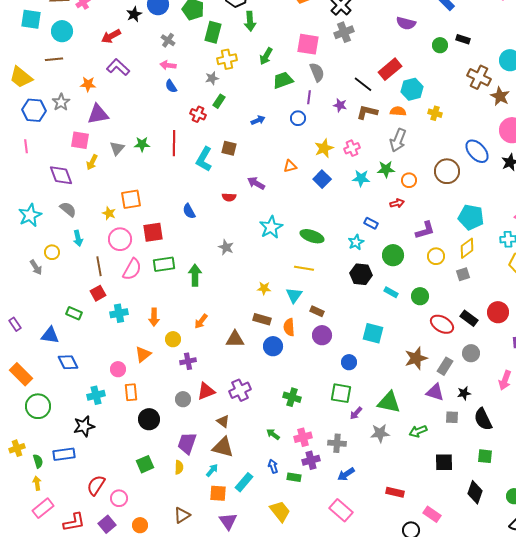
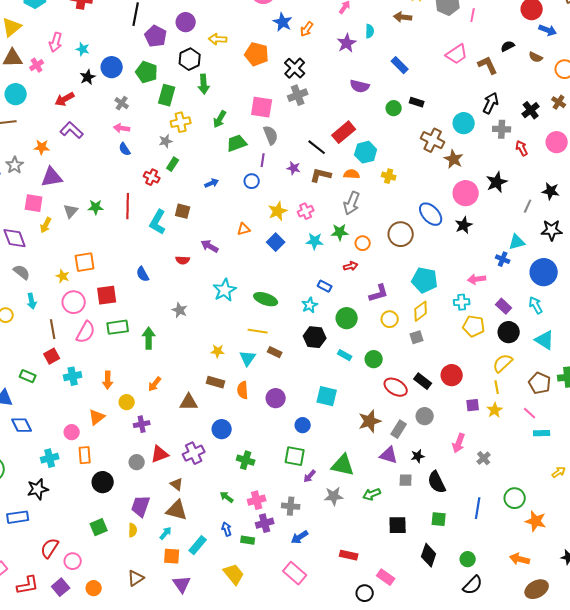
brown rectangle: (317, 311) -> (275, 352), moved
blue circle: (273, 346) -> (222, 429), moved

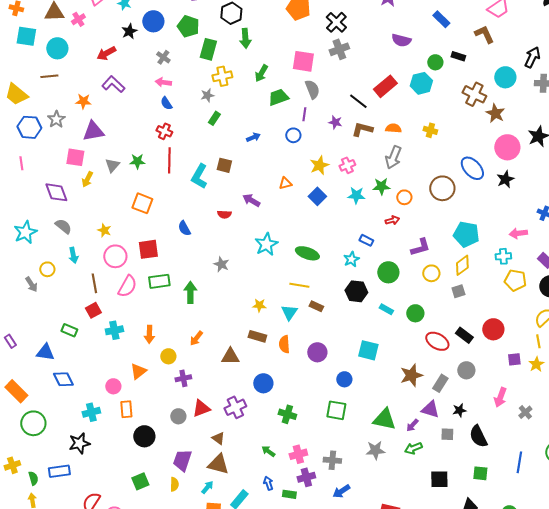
brown L-shape: (488, 65) -> (484, 34), moved
cyan hexagon: (366, 152) -> (421, 83), moved
red cross: (152, 177) -> (164, 131), moved
orange square: (85, 262) -> (142, 203), moved, turned 30
purple arrow: (310, 476) -> (412, 425), moved

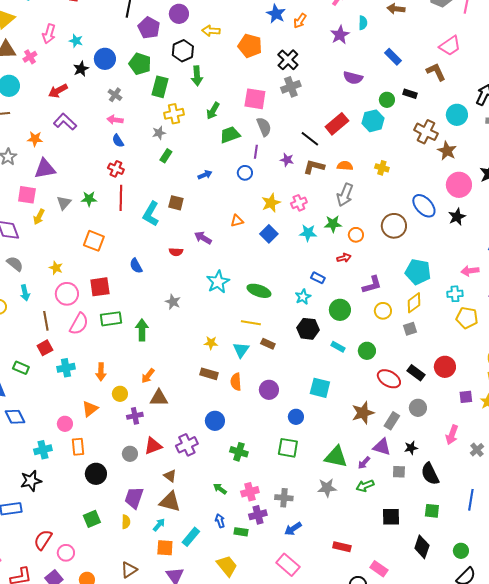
brown triangle: (230, 356) -> (159, 398), moved

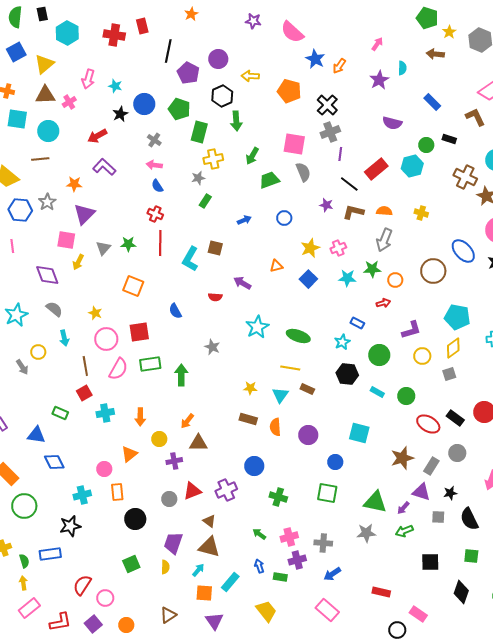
purple line: (256, 152) -> (340, 154), moved
purple triangle: (45, 169) -> (84, 214), turned -35

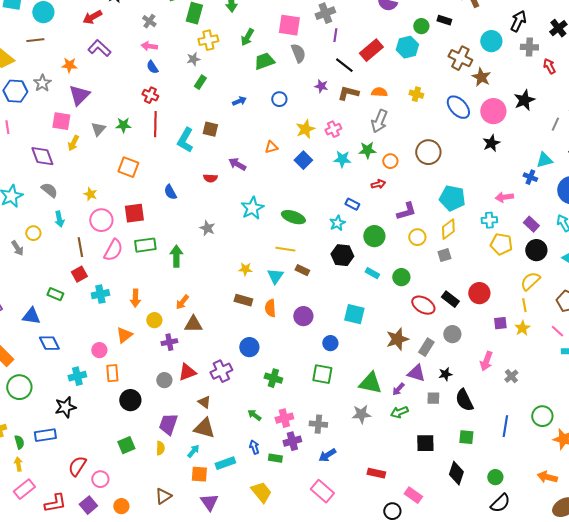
blue ellipse: (463, 251) -> (458, 107), moved
cyan rectangle: (230, 582) -> (225, 463), turned 30

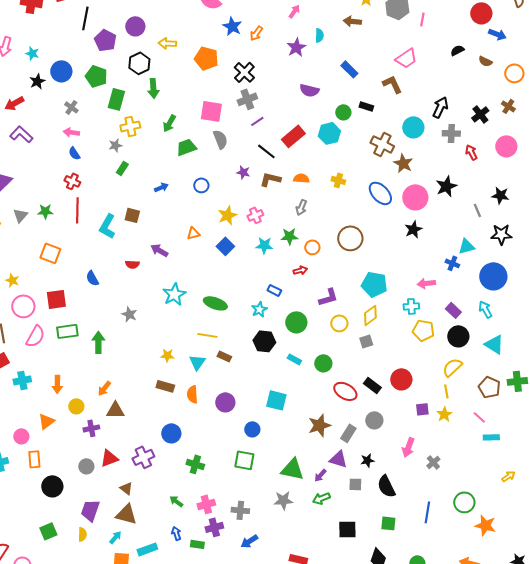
purple line: (335, 35) -> (257, 121), turned 48
gray arrow: (379, 121) -> (301, 207), size x0.7
gray line: (555, 124) -> (477, 210), turned -48

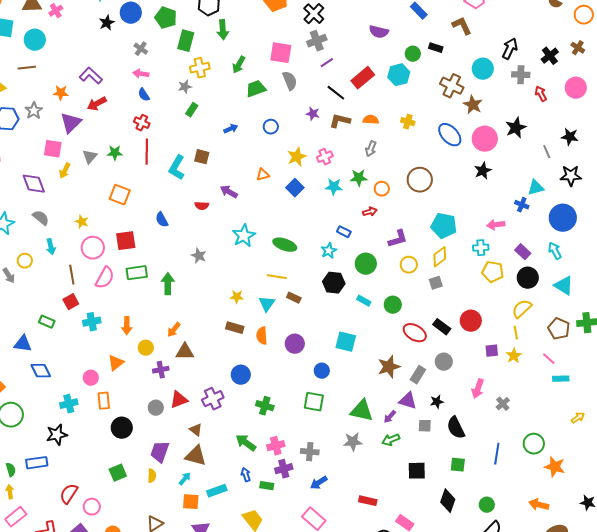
red arrow: (14, 103) -> (97, 104), moved
green arrow: (176, 501) -> (246, 443), size x1.5

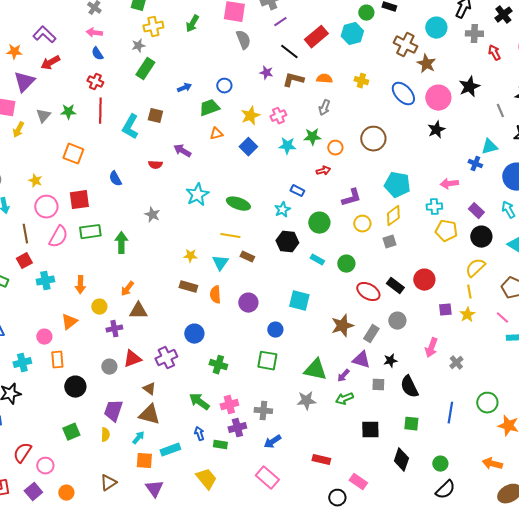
green trapezoid: (256, 89) -> (209, 108), moved
green rectangle: (192, 110) -> (145, 69), size x1.5

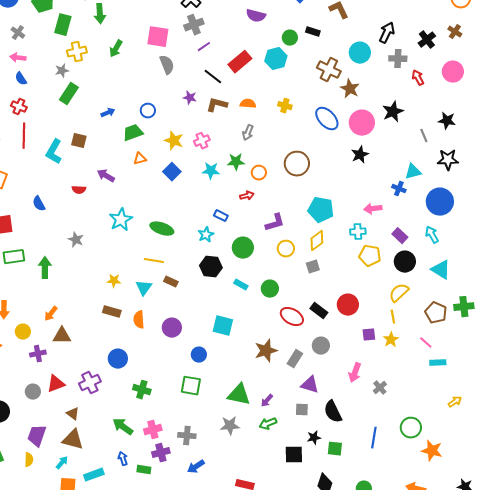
yellow star: (250, 116) -> (174, 141), turned -30
purple triangle: (361, 360) -> (310, 385), moved
black star: (390, 361) -> (314, 438), moved

